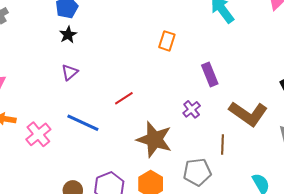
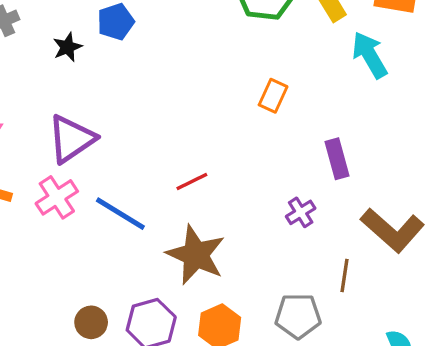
black star: (68, 35) -> (67, 47), moved
purple triangle: (70, 72) -> (71, 139), moved, size x1.8
pink cross: (38, 134) -> (57, 197), moved
brown star: (154, 140) -> (196, 255), moved

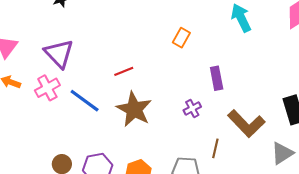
purple triangle: (71, 139) -> (59, 54), turned -44
red line: (192, 181) -> (124, 71), moved
brown star: (196, 255) -> (134, 109), moved

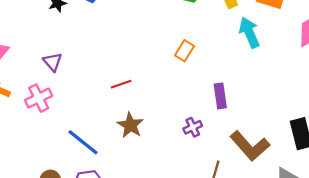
purple triangle: (59, 54) -> (53, 62), size x0.6
blue line: (85, 101) -> (83, 142), moved
brown star: (134, 109) -> (130, 125), size x0.7

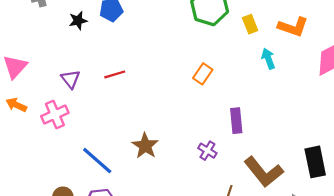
cyan arrow: (249, 33) -> (268, 59), size x0.7
red line: (121, 84) -> (115, 74), moved
purple cross: (193, 127) -> (207, 151), turned -36

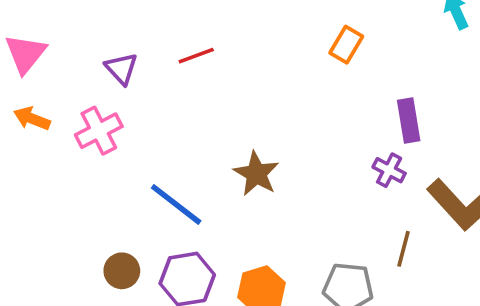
purple cross: (207, 151) -> (389, 170), moved

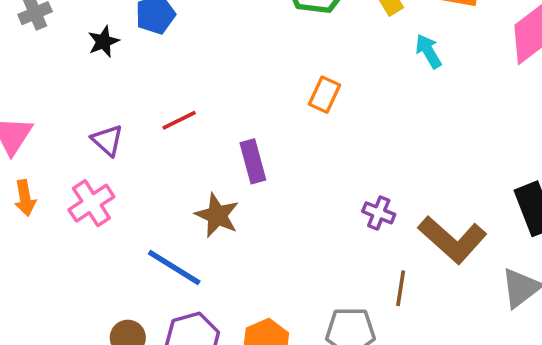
orange arrow: (32, 119) -> (25, 198), turned -116
purple rectangle: (409, 121) -> (253, 161), moved
brown star: (256, 174) -> (217, 215), moved

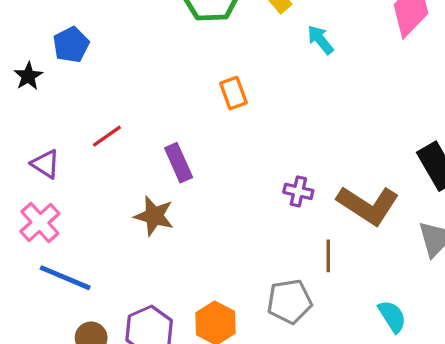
orange rectangle: (324, 95) -> (233, 93), turned -36
blue line: (174, 268) -> (65, 278), moved

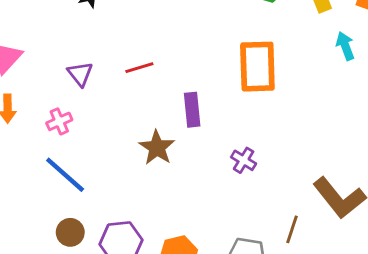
orange rectangle: (233, 93) -> (257, 67), size x1.8
purple cross: (298, 191) -> (244, 160), moved
pink cross: (40, 222) -> (59, 121), size x0.7

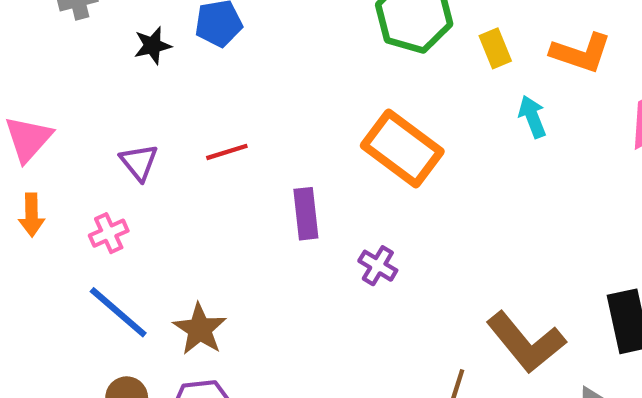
orange rectangle: (257, 67) -> (402, 149), turned -51
brown star: (157, 148) -> (200, 329), moved
purple cross: (244, 160) -> (378, 266), moved

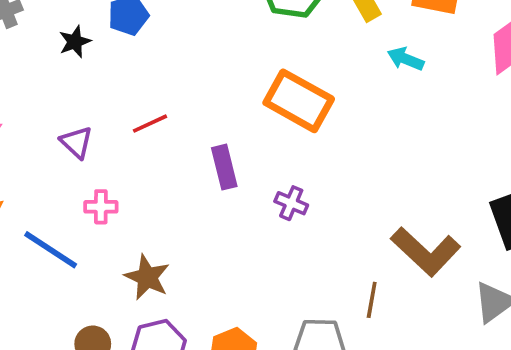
cyan arrow: (532, 117) -> (406, 59), turned -39
pink cross: (109, 233) -> (101, 207), moved, turned 32
blue line: (118, 312) -> (51, 250), moved

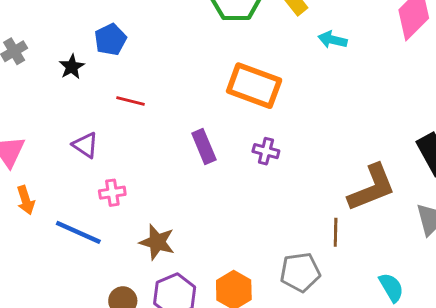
red line: (150, 124) -> (130, 101), moved, turned 48
purple cross: (291, 203) -> (266, 151), moved
brown L-shape: (426, 251) -> (372, 188), turned -56

